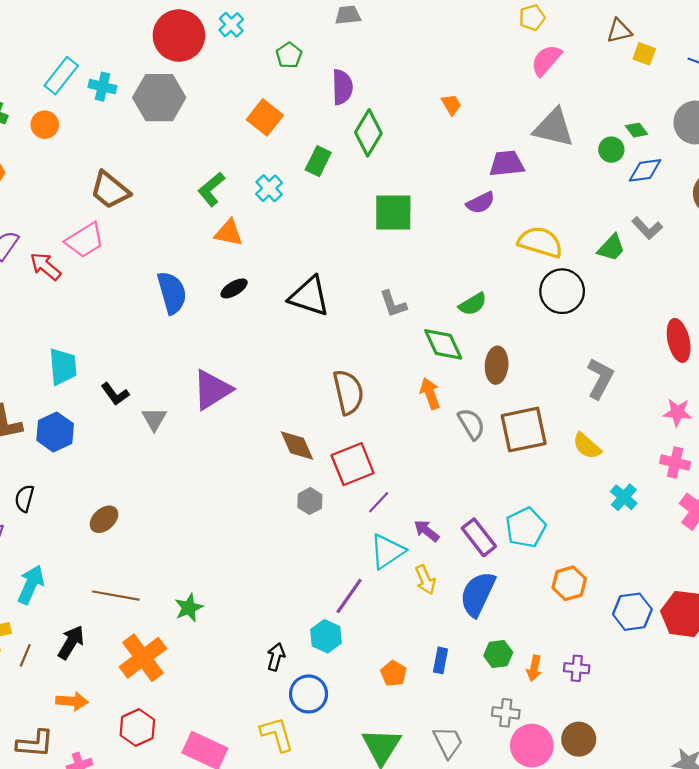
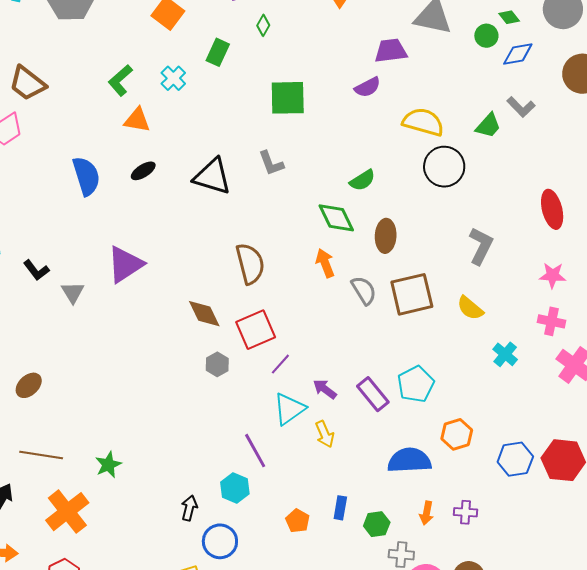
green diamond: (368, 133) -> (263, 25), size x0.5
gray L-shape: (393, 304) -> (271, 163), moved
blue semicircle: (478, 594) -> (409, 460), moved, turned 63
purple line: (349, 596) -> (255, 451), turned -63
green hexagon: (498, 654) -> (377, 524), moved

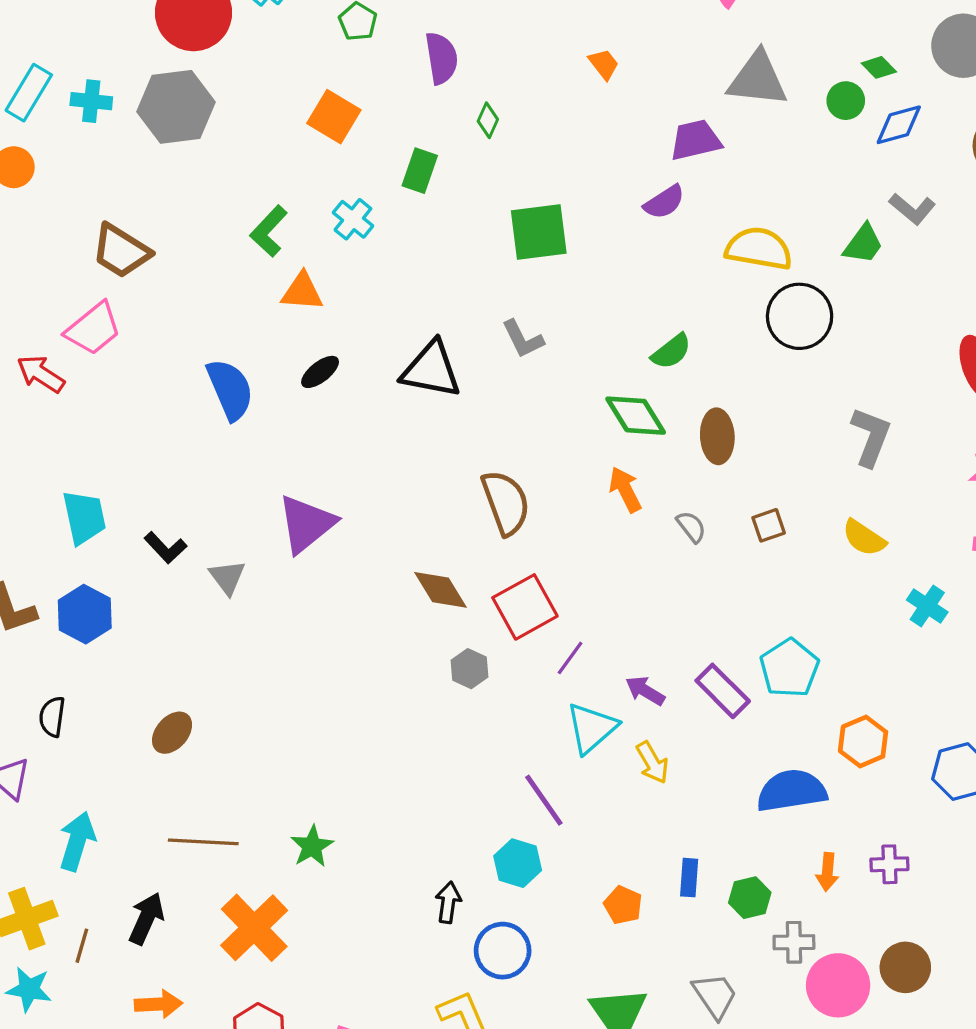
gray semicircle: (364, 290) -> (691, 527), size x0.7
brown square: (412, 294) -> (769, 525), size x0.5

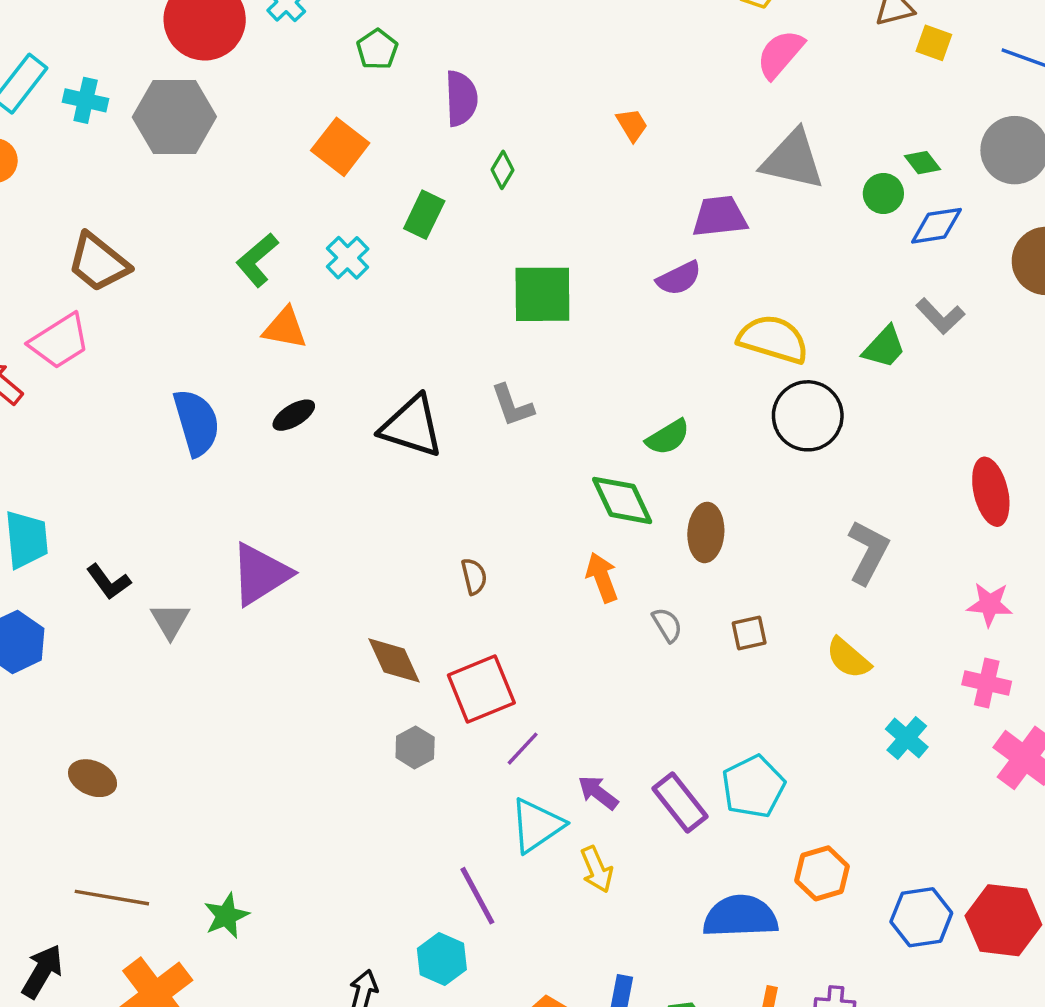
brown semicircle: (506, 503) -> (474, 576), size x0.5
brown ellipse: (172, 733) -> (93, 778), turned 66

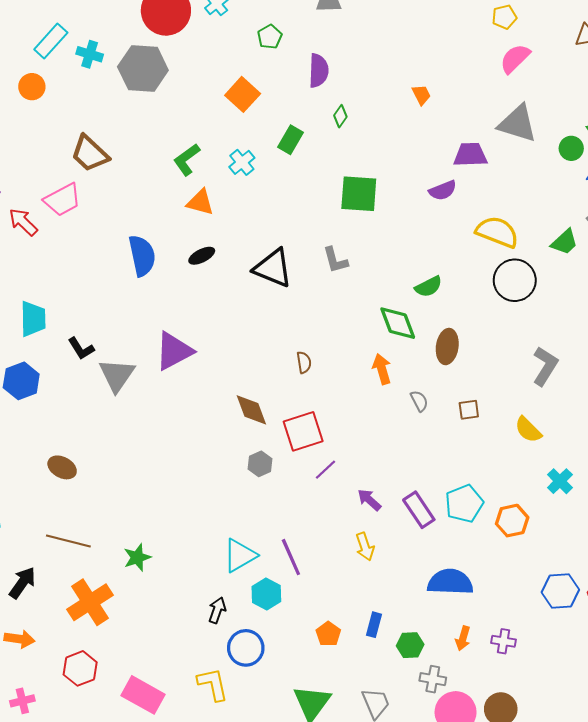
gray triangle: (170, 621) -> (117, 375), size x1.5
cyan triangle: (537, 825) -> (240, 555), moved
orange hexagon: (822, 873) -> (512, 521), moved

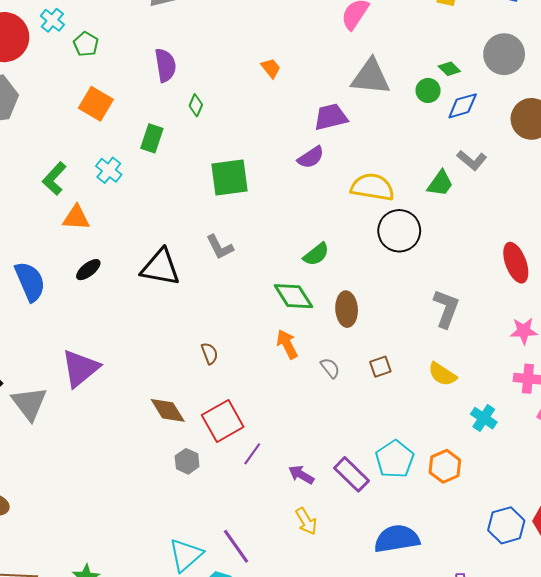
green pentagon: (270, 37) -> (86, 44), moved

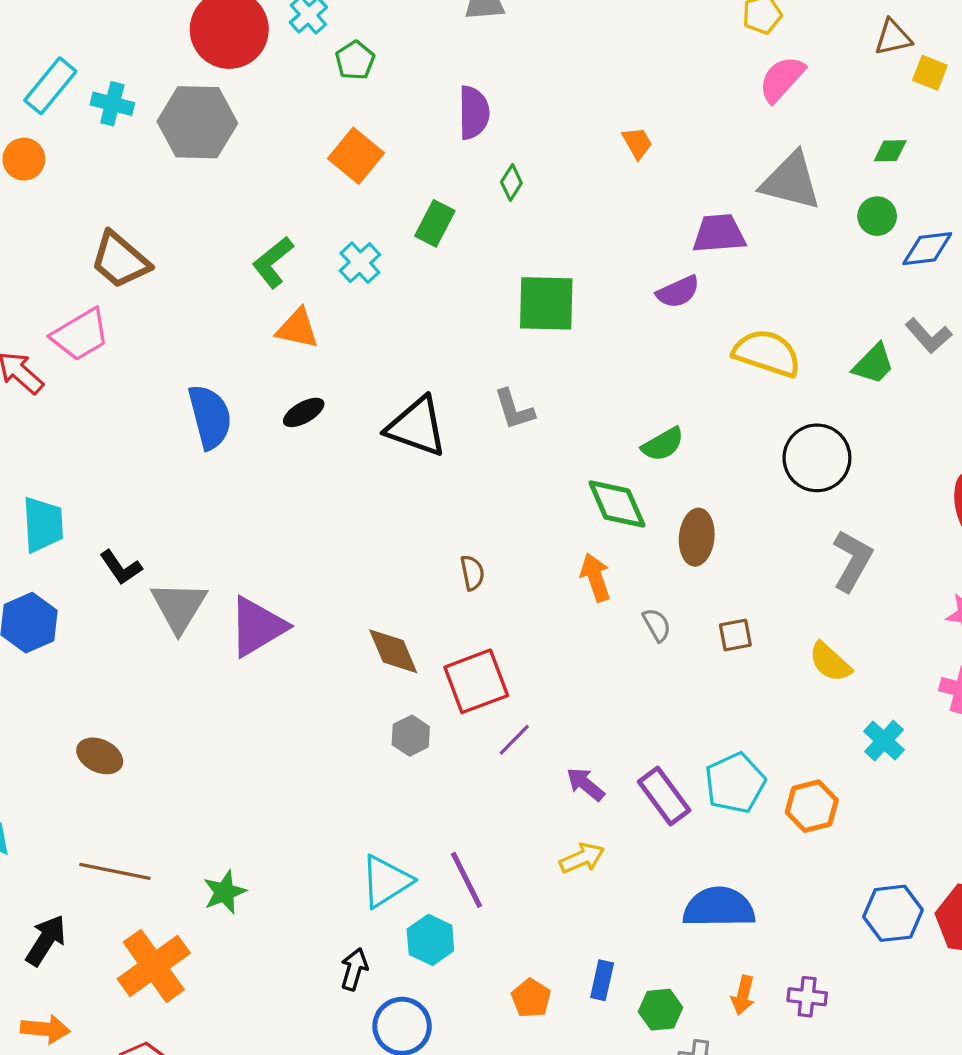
green diamond: (449, 69) -> (890, 151), moved, turned -55
black circle: (399, 231) -> (817, 458), moved
purple triangle: (80, 368) -> (257, 627), moved
yellow arrow: (306, 521) -> (582, 858), turned -92

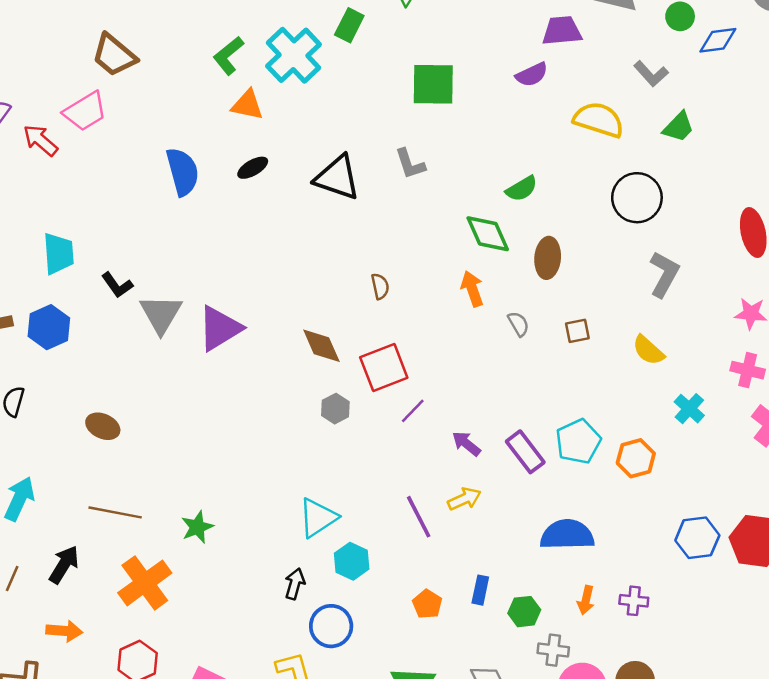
cyan cross: (360, 263) -> (294, 55), size x1.8
gray L-shape: (928, 336) -> (651, 74), moved
purple line: (466, 880) -> (419, 517), moved

